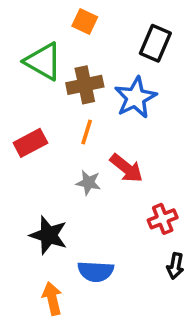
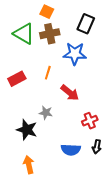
brown cross: (85, 85) -> (50, 34), moved
blue star: (136, 98) -> (75, 54), turned 30
gray star: (88, 183) -> (46, 113), moved
blue semicircle: (96, 271) -> (71, 150), moved

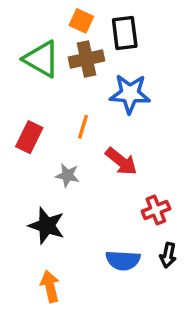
black rectangle: (86, 24) -> (125, 33), moved, turned -30
red rectangle: (17, 79) -> (29, 137), turned -36
gray star: (46, 113) -> (67, 175), moved

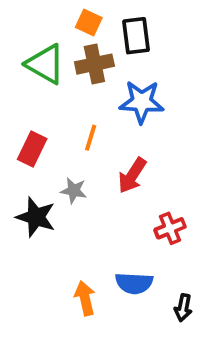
red arrow: (121, 161) -> (132, 175), turned 84
black star: (47, 226) -> (36, 217), moved
black arrow: (168, 255) -> (183, 308), moved
orange arrow: (50, 286) -> (85, 298), moved

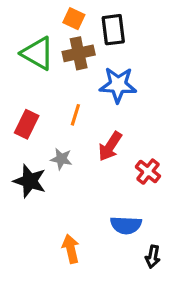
red cross: (170, 228) -> (148, 172), moved, turned -30
blue semicircle: (134, 283) -> (126, 225), moved

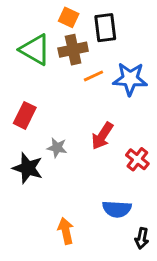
blue star: (118, 85) -> (130, 79), moved
orange line: (75, 115) -> (94, 76), moved, turned 48

